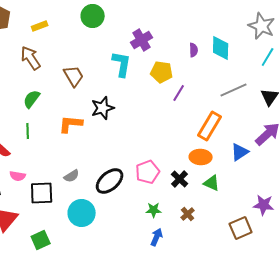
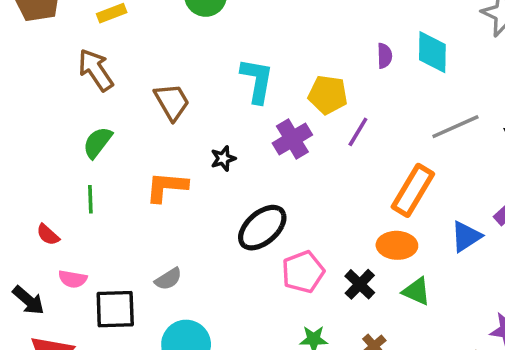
purple cross: (142, 40) -> (292, 139), moved
black star: (103, 108) -> (223, 158), size x0.6
black ellipse: (110, 181) -> (262, 228), moved

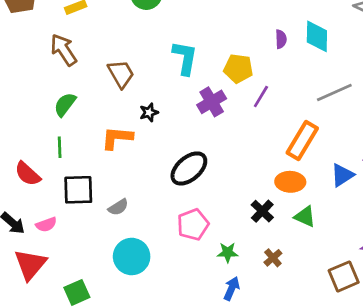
black star: (223, 158) -> (149, 112), moved
red semicircle: (48, 235) -> (28, 174), size x1.5
pink pentagon: (303, 272) -> (193, 224), moved
pink semicircle: (73, 279) -> (46, 224), moved, turned -30
black square: (115, 309) -> (78, 190), moved

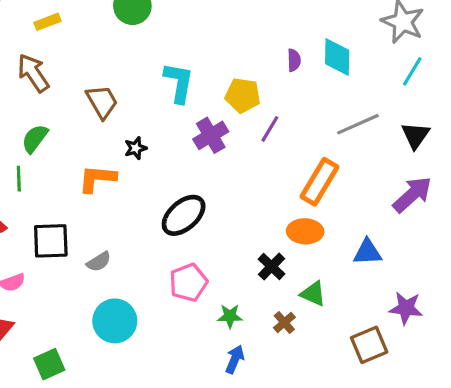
green line: (60, 147) -> (19, 179), moved
blue triangle: (342, 175) -> (368, 252), moved, turned 30
green triangle: (305, 216) -> (313, 294), moved

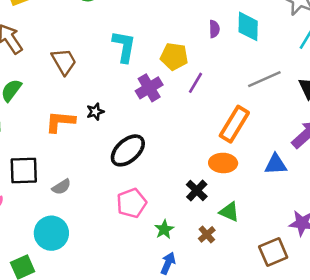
black star: (136, 148) -> (95, 112), moved
blue triangle: (368, 252) -> (276, 164), moved
green star: (230, 316) -> (164, 229), turned -30
cyan circle: (115, 321) -> (51, 233), moved

